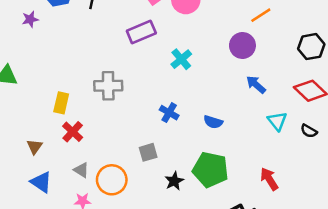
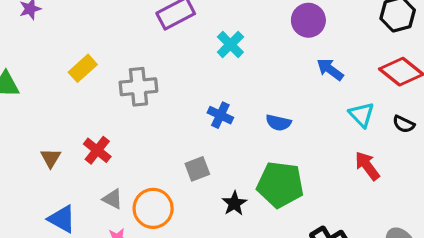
yellow rectangle: (61, 103) -> (83, 68), moved, turned 40
brown triangle: (35, 147) -> (51, 158), moved
red arrow: (269, 179) -> (367, 166), moved

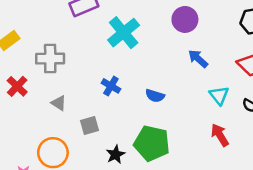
cyan cross: (230, 44) -> (124, 33), size x1.5
red cross: (97, 150) -> (17, 86), moved
gray triangle: (113, 199) -> (59, 103), moved

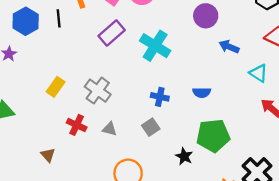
gray cross: (50, 59) -> (98, 91), turned -35
gray triangle: (59, 103) -> (110, 129), moved
gray square: (90, 125) -> (151, 127), moved

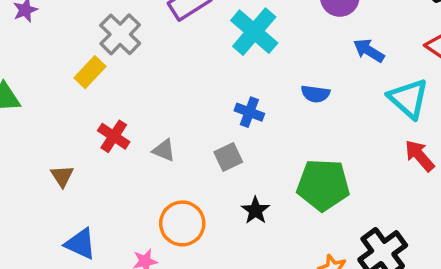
cyan triangle: (259, 73) -> (408, 99), size x1.4
gray cross: (98, 91) -> (120, 34), moved
blue semicircle: (202, 92) -> (315, 94), moved
black star: (184, 156) -> (255, 210), moved

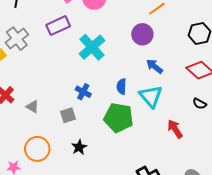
blue semicircle: (315, 94) -> (121, 87), turned 77
cyan triangle: (408, 99) -> (151, 96), moved
green pentagon: (323, 185) -> (119, 118), moved

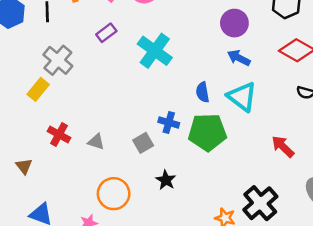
purple rectangle: (58, 26) -> (106, 33), size x0.7
purple circle: (142, 34) -> (234, 23), moved
blue cross: (83, 92) -> (169, 122), moved
red arrow: (175, 129) -> (283, 147), moved

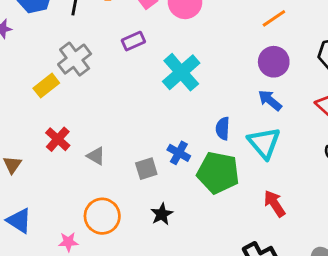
red arrow: (283, 147) -> (275, 204), moved

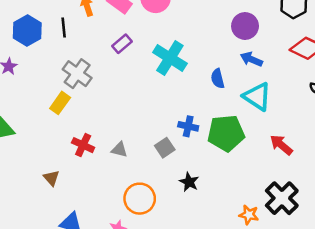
blue semicircle: (223, 128) -> (218, 79), moved

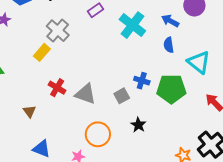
blue arrow: (251, 59) -> (170, 21), moved
gray triangle: (119, 150) -> (85, 94), size x1.6

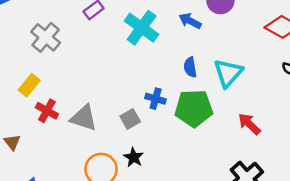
blue semicircle: (169, 45) -> (190, 67), moved
yellow rectangle: (42, 52) -> (29, 85), moved
cyan triangle: (199, 62) -> (228, 73), turned 35
black star: (138, 125) -> (134, 157), moved

